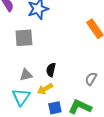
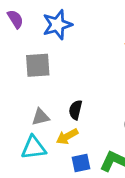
cyan triangle: (21, 97) -> (34, 148), turned 48

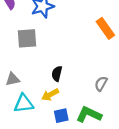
gray triangle: (41, 117) -> (13, 79), moved

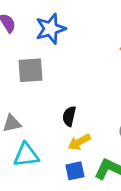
yellow arrow: (50, 95) -> (79, 142), moved

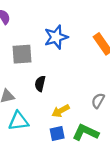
blue star: (51, 29) -> (56, 37), moved
black semicircle: (69, 116) -> (40, 84), moved

